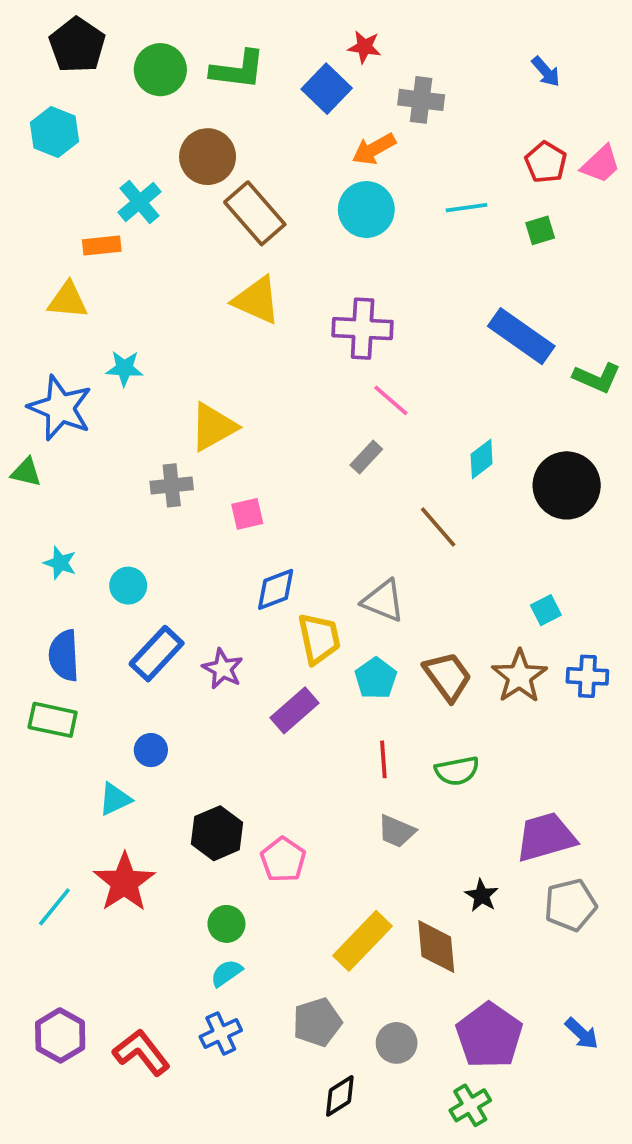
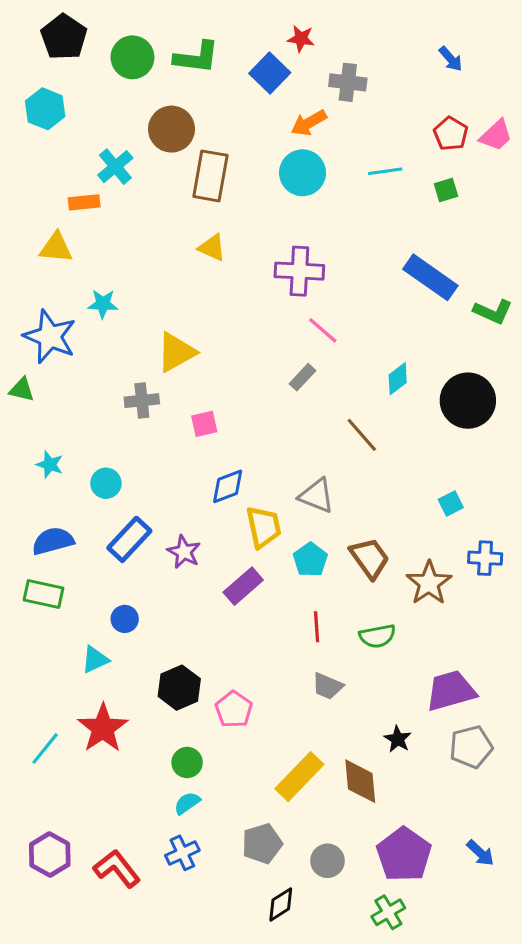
brown rectangle: (255, 213) -> (210, 176), turned 51
yellow triangle: (257, 300) -> (212, 248), size x0.7
blue semicircle: (64, 656) -> (53, 541), turned 78
brown star: (519, 676) -> (429, 583), moved

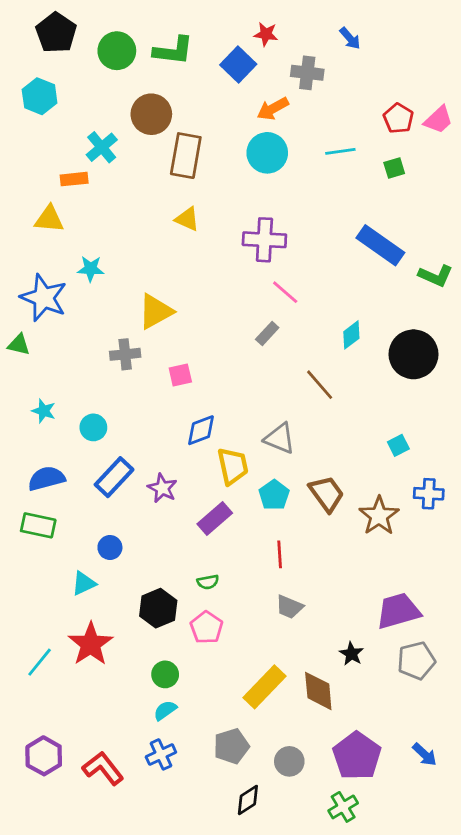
blue arrow: (451, 59) -> (350, 38), moved
green semicircle: (377, 636) -> (208, 582), moved, size x0.7

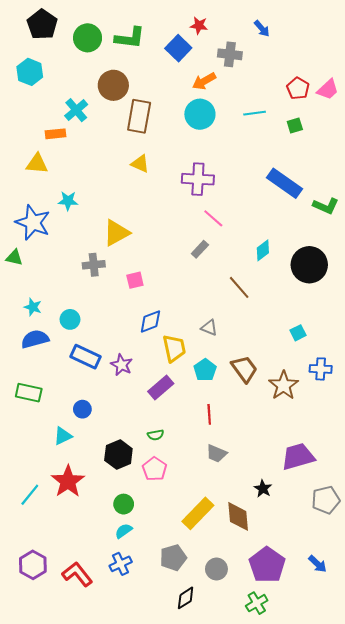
gray triangle: (280, 438) -> (209, 328), size x0.7
blue rectangle: (114, 477) -> (85, 357), turned 72
blue semicircle: (46, 478) -> (35, 339), moved
gray pentagon: (416, 661) -> (326, 500), moved

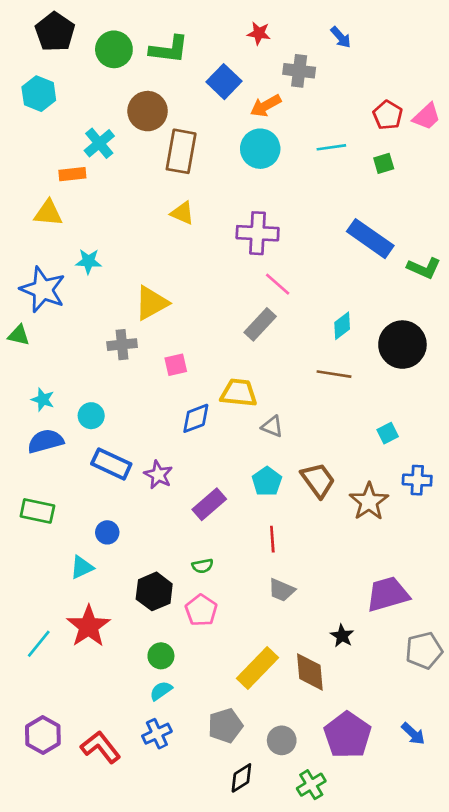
blue square: (178, 48) -> (224, 82), moved
gray rectangle: (200, 249) -> (260, 324), size x1.4
brown line: (239, 287) -> (334, 374), moved, turned -40
yellow trapezoid: (174, 348) -> (239, 393), moved, turned -72
green cross: (257, 603) -> (311, 785), moved

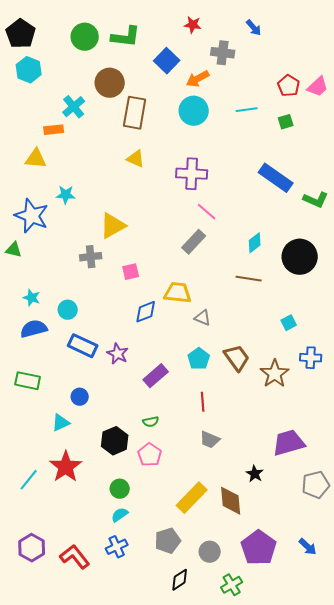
black pentagon: (55, 32) -> (21, 34), moved

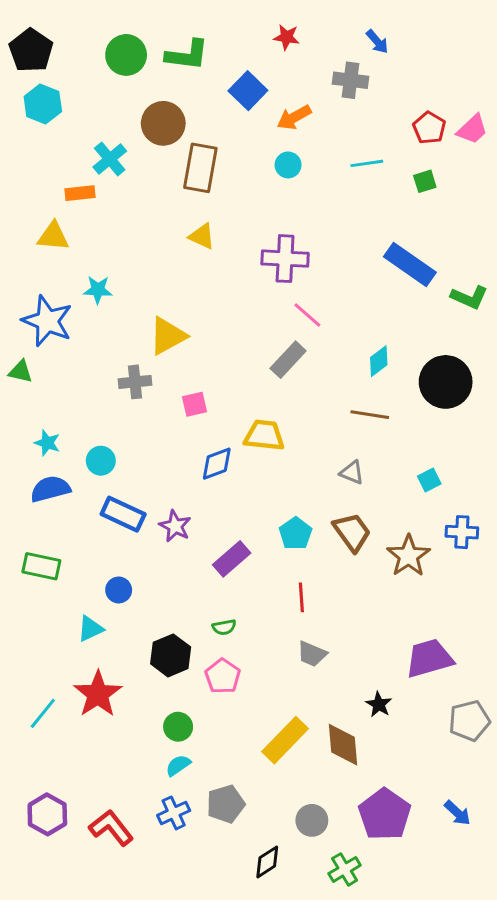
gray cross: (223, 53) -> (350, 80), moved
cyan circle: (194, 111) -> (288, 165), size x0.6
gray triangle: (203, 318) -> (352, 473), moved
gray pentagon: (168, 541) -> (226, 804), moved

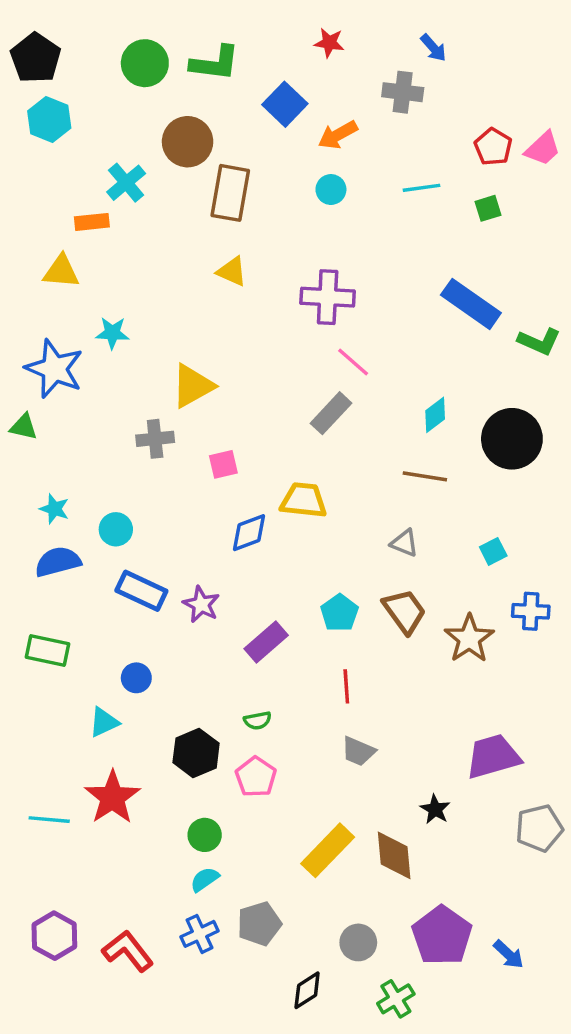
cyan line: (43, 713) -> (49, 820), turned 56
blue arrow: (457, 813) -> (509, 954), moved

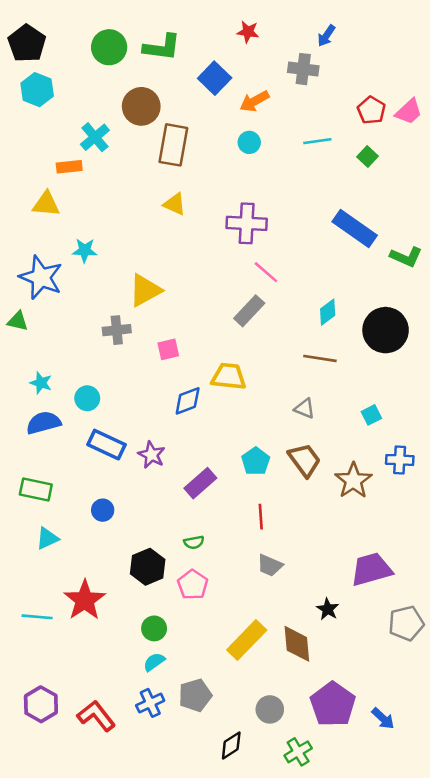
blue arrow: (433, 48) -> (326, 36), turned 75
green square: (488, 208) -> (368, 157), turned -30
cyan triangle: (104, 722) -> (47, 538), moved

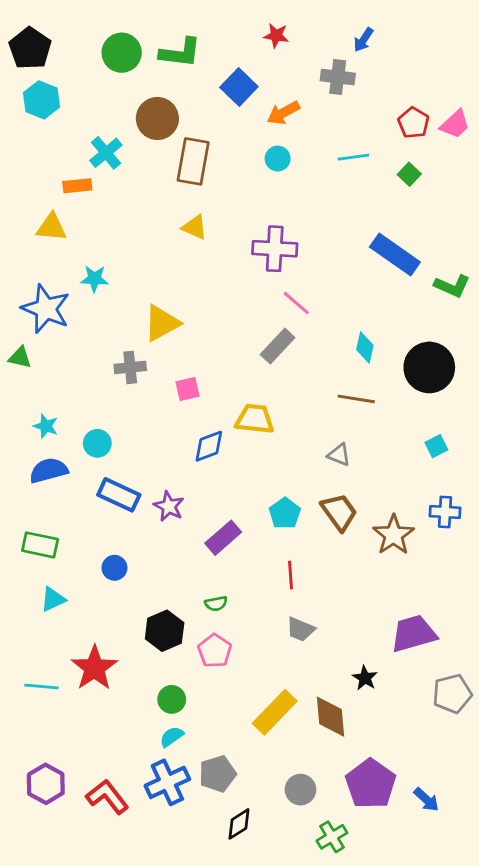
cyan diamond: (328, 312) -> (365, 347), turned -40
cyan square: (371, 415) -> (436, 446), moved
blue cross: (150, 703) -> (167, 782), size x1.4
black diamond: (231, 745) -> (239, 824), moved

